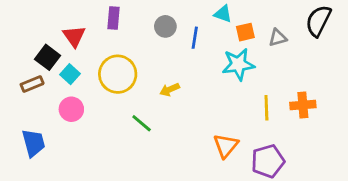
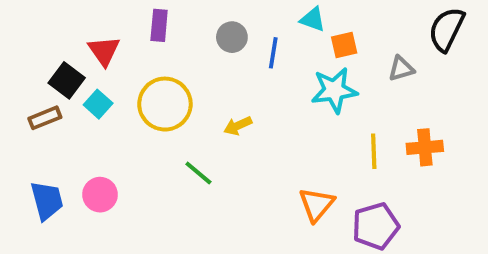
gray triangle: (278, 38) -> (401, 69), moved
pink circle: (71, 109) -> (100, 195), moved

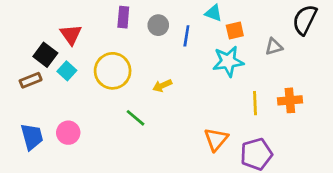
purple rectangle: (159, 25) -> (123, 17), moved

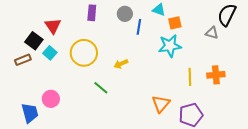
gray circle: (158, 25) -> (125, 14), moved
gray triangle: (274, 47) -> (212, 33), moved, turned 32
blue trapezoid: (32, 137) -> (30, 113), moved

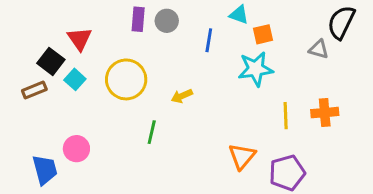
gray circle: (125, 14) -> (167, 21), moved
green line: (101, 88) -> (152, 132), turned 63

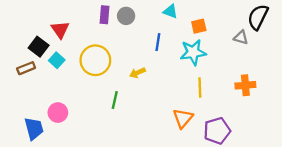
cyan triangle: (239, 15) -> (170, 11), moved
blue line: (209, 40) -> (158, 42), moved
yellow line: (286, 116) -> (200, 88), moved

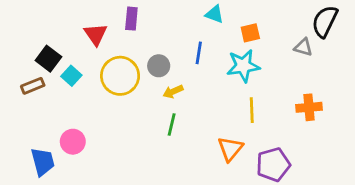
gray circle: (126, 16) -> (159, 66), moved
red triangle: (60, 30) -> (96, 34), moved
green line: (115, 100) -> (172, 124), moved

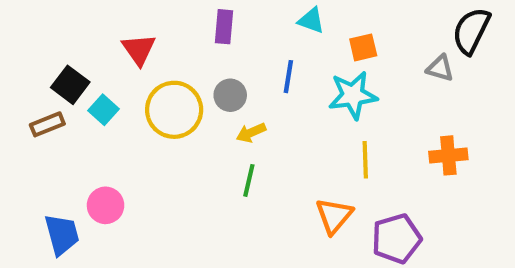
purple rectangle: (131, 19) -> (224, 27), moved

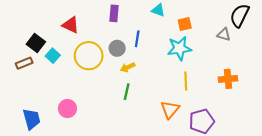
red triangle: (139, 50) -> (71, 25), turned -30
blue line: (288, 77) -> (137, 39), moved
pink circle: (106, 205) -> (67, 108), moved

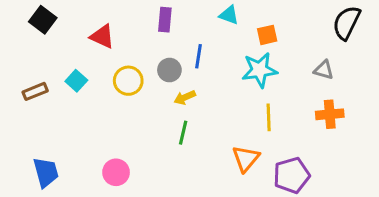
gray triangle: (224, 35) -> (324, 70), moved
black square: (36, 43) -> (43, 20), moved
yellow circle: (89, 56) -> (128, 81), size x0.7
pink circle: (67, 108) -> (116, 172), moved

